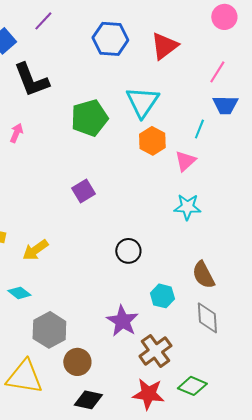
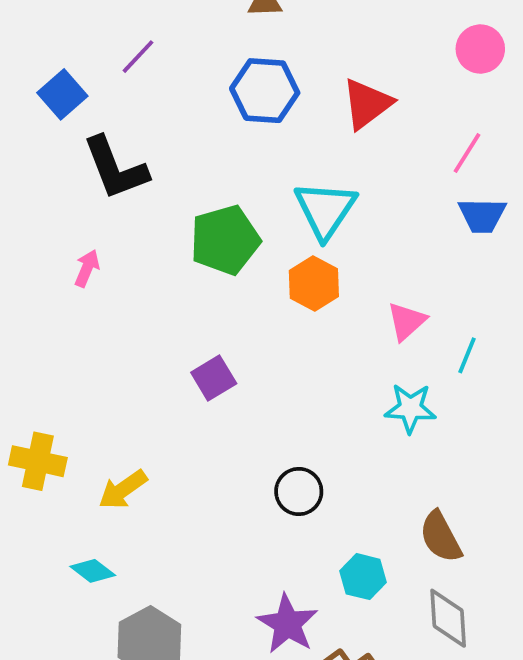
cyan line: (199, 129) -> (467, 355), moved
orange hexagon: (152, 141) -> (314, 283), moved

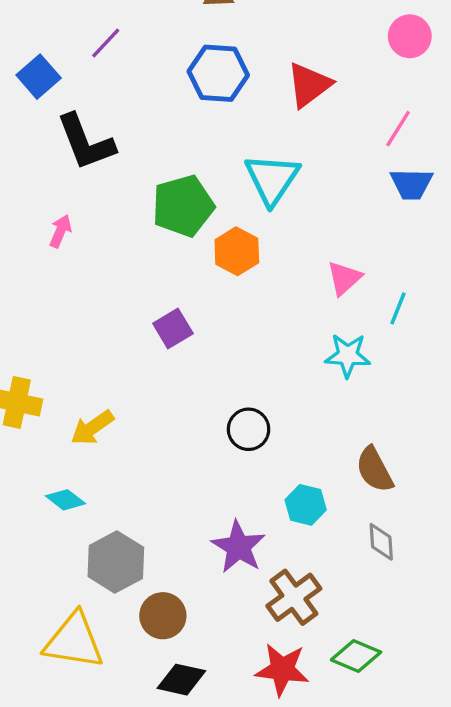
orange hexagon: (314, 283) -> (237, 251), moved
gray diamond: (448, 618) -> (381, 542), size x0.7

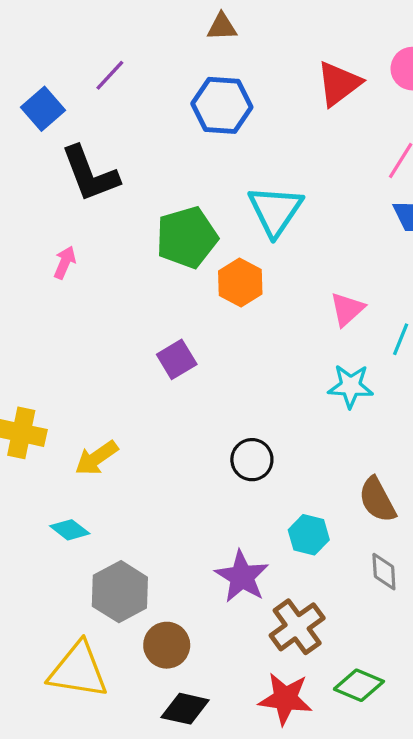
red triangle: (309, 85) -> (339, 84), moved

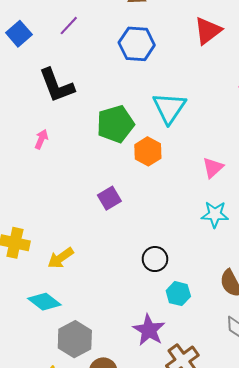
blue square: (43, 109) -> (19, 34), moved
cyan diamond: (70, 530) -> (44, 302), size x1.4
cyan hexagon: (309, 535) -> (178, 294), moved

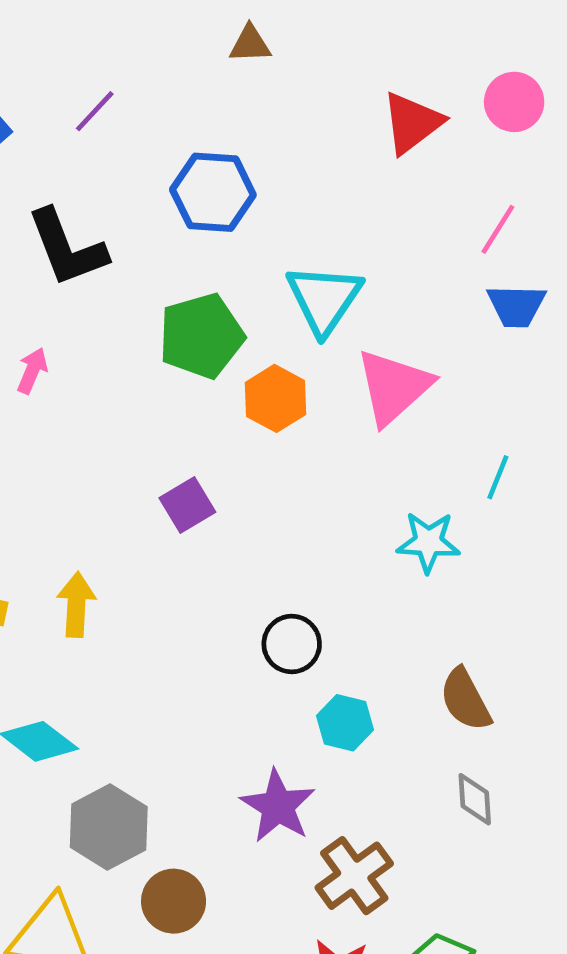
blue hexagon: (137, 44) -> (213, 192), moved
pink triangle: (213, 168) -> (394, 387), moved, size x1.6
yellow arrow: (61, 258) -> (76, 605), moved, turned 128

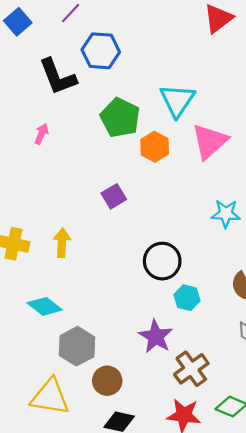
blue hexagon: (213, 192) -> (101, 51), moved
green pentagon: (201, 336) -> (120, 118), turned -30
black circle: (292, 644) -> (162, 261), size x1.4

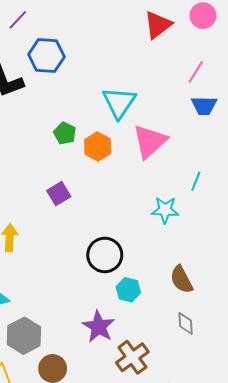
green pentagon: (120, 118) -> (65, 133), moved, size x0.6

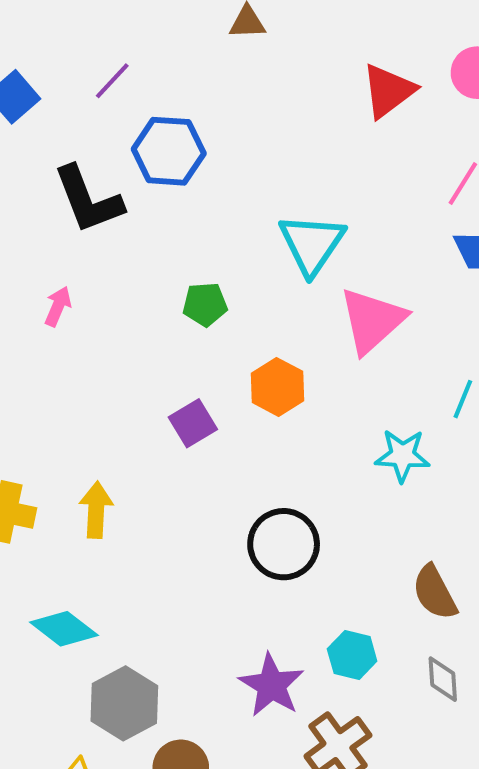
green pentagon: (65, 133) -> (205, 304), turned -30
orange hexagon: (98, 147) -> (278, 387), moved
cyan hexagon: (128, 290) -> (352, 655), moved

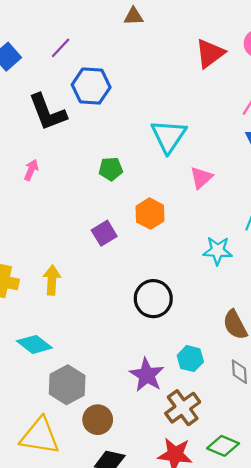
pink triangle: (372, 320) -> (201, 178), size x0.6

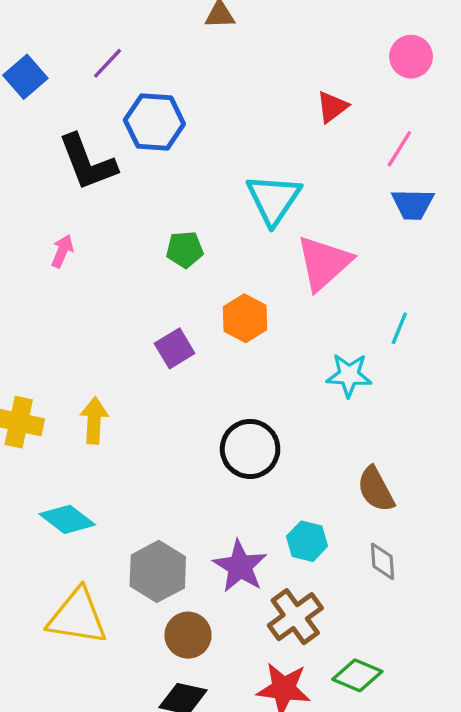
red triangle: (210, 53) -> (332, 107), moved, size x0.7
pink triangle: (201, 178) -> (324, 263), size x1.6
gray hexagon: (67, 385) -> (158, 571), moved
brown circle: (98, 420) -> (188, 635), moved
yellow triangle: (40, 436) -> (77, 617), moved

